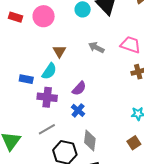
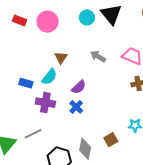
purple semicircle: (79, 88) -> (79, 87), moved
blue cross: (78, 110) -> (76, 107), moved
gray line: (47, 129) -> (33, 134), moved
brown square: (134, 143) -> (111, 140), moved

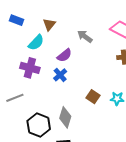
gray arrow: (98, 56) -> (85, 36), moved
blue rectangle: (26, 83) -> (17, 20), moved
brown square: (111, 140) -> (93, 97), moved, turned -32

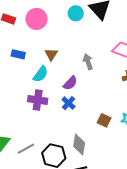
gray arrow: (85, 36) -> (88, 62), turned 42
gray line: (15, 98) -> (26, 149), moved

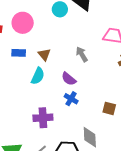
blue rectangle: (18, 54) -> (19, 53), moved
purple semicircle: (70, 83) -> (69, 79), turned 98
purple cross: (38, 100) -> (43, 118), moved

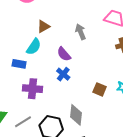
blue rectangle: (19, 53) -> (19, 64), moved
brown triangle: (44, 55) -> (43, 26), turned 32

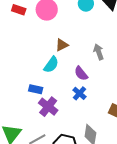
blue rectangle: (19, 64) -> (36, 89), moved
purple cross: (32, 89) -> (48, 107), turned 30

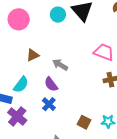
gray arrow: (99, 52) -> (60, 65), moved, turned -42
cyan semicircle: (51, 65) -> (21, 85), moved

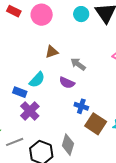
purple semicircle: (51, 84) -> (67, 83), turned -35
blue cross: (49, 104) -> (81, 106), moved, turned -32
brown square: (84, 122) -> (96, 124), size x1.5

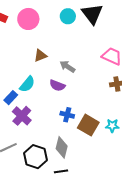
blue rectangle: (20, 92) -> (11, 98), turned -64
blue cross: (81, 106) -> (67, 115), moved

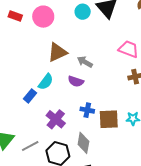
brown triangle: (40, 56) -> (57, 52), size x1.5
purple cross: (22, 116) -> (56, 119), moved
brown square: (88, 125) -> (109, 119), turned -30

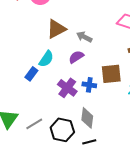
purple semicircle: (76, 81) -> (76, 57), turned 133
purple cross: (56, 119) -> (67, 88), moved
brown square: (109, 119) -> (111, 74), moved

